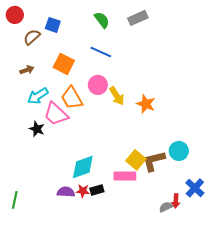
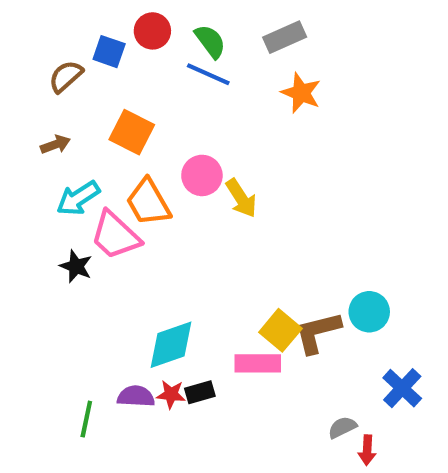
red circle: (15, 15) -> (152, 31), moved
blue line: (101, 52) -> (208, 74), moved
orange star: (146, 104) -> (301, 93), moved
green line: (15, 200) -> (86, 419), moved
red arrow: (176, 201) -> (367, 450), moved

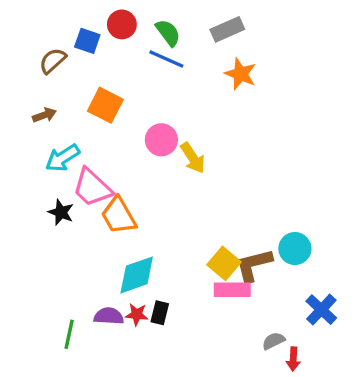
orange trapezoid: (148, 202) -> (119, 216), moved
pink rectangle: (258, 363) -> (232, 290), moved
black rectangle: (200, 392) -> (160, 313), turned -60

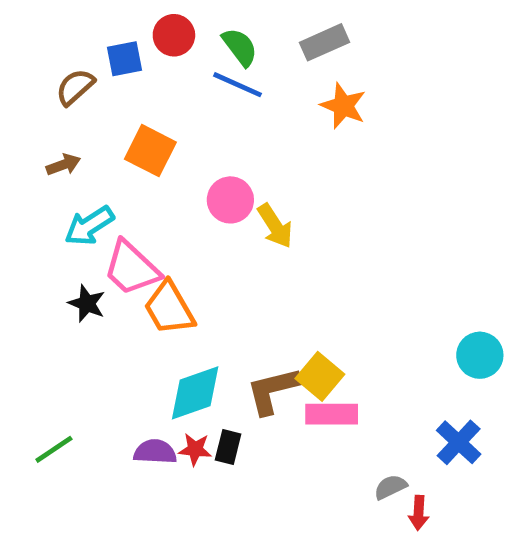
blue square: (87, 41) -> (125, 59), turned -30
cyan circle: (295, 249) -> (480, 355), moved
brown L-shape: (254, 265) -> (273, 391), moved
green line: (69, 334) -> (54, 449), moved, turned 44

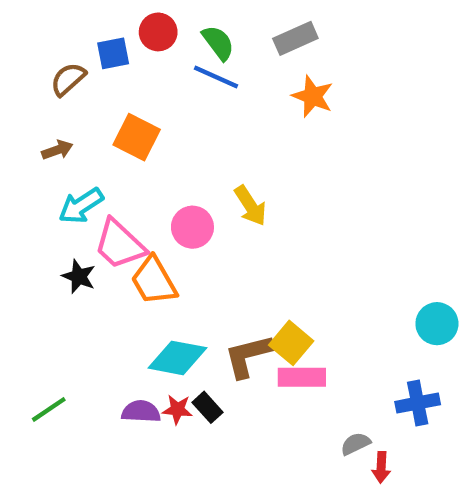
pink circle: (230, 200) -> (192, 227), moved
cyan diamond: (195, 393) -> (177, 358), turned 30
blue cross: (459, 442) -> (418, 403), turned 36
black rectangle: (228, 447) -> (207, 407), turned -56

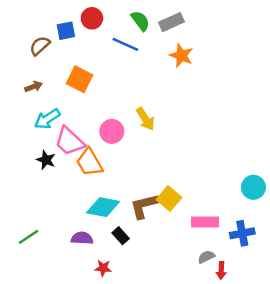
green semicircle: (218, 43) -> (140, 21), moved
pink rectangle: (302, 377) -> (205, 222), moved
red star: (177, 409) -> (103, 268), moved

